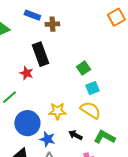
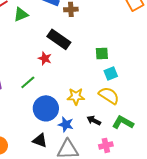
black rectangle: (40, 54) -> (59, 39), turned -35
green square: (83, 68) -> (102, 53), turned 32

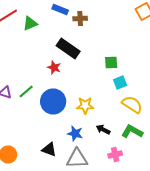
green line: (28, 82) -> (26, 92), moved
yellow semicircle: (109, 95) -> (132, 104), moved
blue circle: (46, 108) -> (53, 102), moved

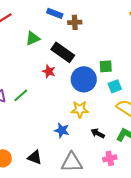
green triangle: (30, 24) -> (33, 38), moved
blue circle: (53, 102) -> (84, 79), moved
blue star: (75, 134) -> (62, 130), moved
black triangle: (49, 150) -> (35, 157), moved

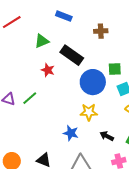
brown cross: (75, 22) -> (101, 31), moved
red star: (49, 71) -> (48, 70), moved

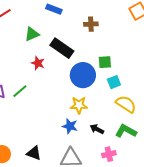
blue star: (71, 133) -> (70, 126), moved

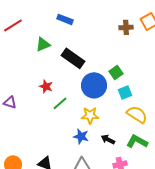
brown cross: (91, 24) -> (126, 27), moved
green square: (105, 62) -> (116, 72), turned -32
red star: (38, 63) -> (46, 86), moved
green line: (20, 91) -> (60, 103), moved

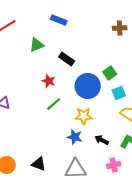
black rectangle: (73, 58) -> (67, 59), size x0.7
red star: (46, 86) -> (49, 81), moved

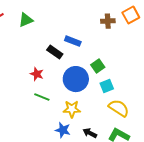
blue rectangle: (59, 20) -> (73, 41), moved
green triangle: (37, 45) -> (26, 20), moved
green line: (54, 104) -> (42, 97), turned 63

